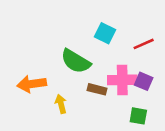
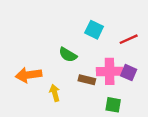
green semicircle: (76, 61) -> (68, 55), size x0.7
green square: (138, 116) -> (113, 105), moved

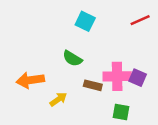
cyan square: (94, 30) -> (85, 21), moved
red line: (129, 39) -> (140, 20), moved
yellow arrow: (55, 93) -> (58, 99), turned 70

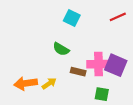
purple square: (138, 78) -> (116, 65), size x1.5
orange arrow: (30, 80) -> (26, 83), moved

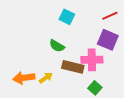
purple square: (116, 65) -> (108, 40), moved
brown rectangle: (78, 72) -> (73, 67), size x1.5
green square: (102, 94) -> (95, 88), turned 32

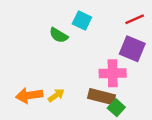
green semicircle: (57, 46) -> (59, 35), moved
brown rectangle: (73, 67) -> (102, 97), moved

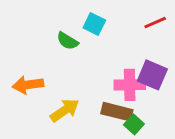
purple square: (132, 49) -> (152, 75), moved
orange arrow: (29, 95) -> (28, 85), moved
yellow arrow: (56, 95) -> (65, 110), size x1.5

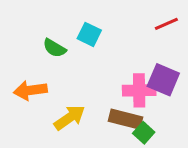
cyan square: (94, 24) -> (89, 34), moved
green semicircle: (67, 41) -> (54, 48), moved

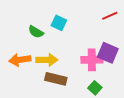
yellow arrow: (70, 118) -> (47, 60), moved, turned 35
brown rectangle: (126, 119) -> (56, 79), moved

